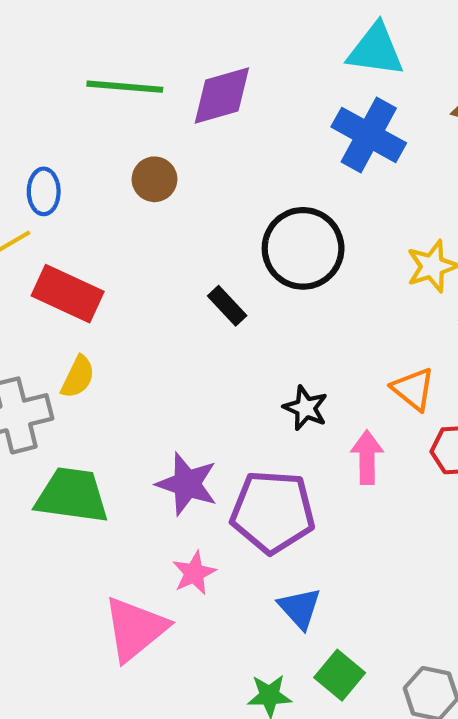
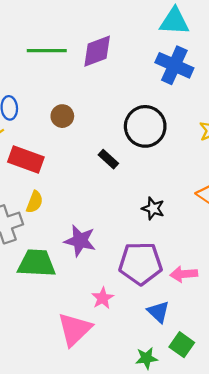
brown circle: (154, 179) -> (62, 116), moved
pink arrow: (367, 457) -> (184, 274), moved, turned -90
purple star: (187, 484) -> (80, 241), moved

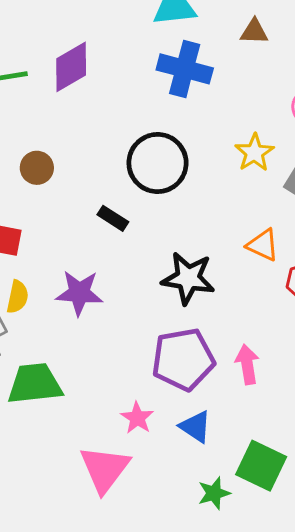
black star: (153, 208) -> (188, 278), size x1.6
purple star: (80, 241) -> (79, 293), moved
pink arrow: (184, 274) -> (247, 364), turned 95
blue triangle: (158, 312) -> (195, 427), moved
green square: (182, 345) -> (261, 466), size x1.4

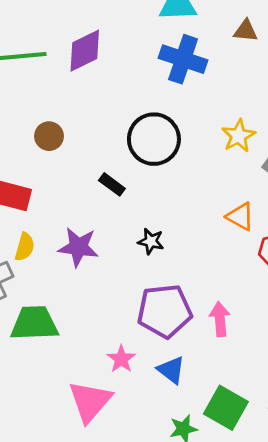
black star: (188, 278) -> (151, 241), moved, size x0.6

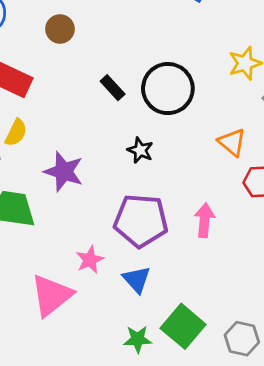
black circle: (154, 139) -> (168, 89), moved
purple star: (78, 247) -> (64, 172), moved
pink arrow: (220, 319) -> (204, 220), moved

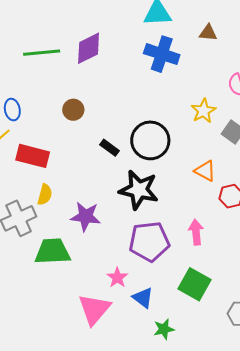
brown circle: (60, 29) -> (73, 110), moved
black star: (140, 150) -> (139, 190), size x2.0
blue triangle: (137, 279) -> (143, 298), moved
green square: (183, 326) -> (195, 284), moved

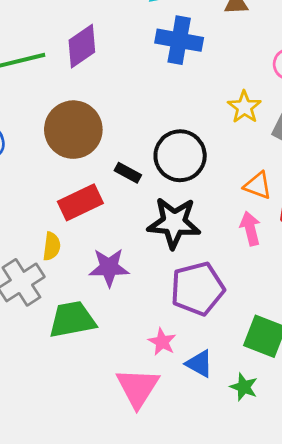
brown circle: (73, 110) -> (73, 130), size x2.0
red rectangle: (33, 156) -> (80, 202), moved, turned -32
pink arrow: (196, 232) -> (250, 228), moved
green star: (164, 329) -> (244, 387), moved, turned -30

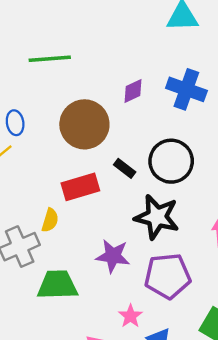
blue cross: (179, 40) -> (186, 89), moved
purple diamond: (82, 46) -> (133, 91), moved, size x0.7
purple star: (109, 267) -> (113, 256), moved

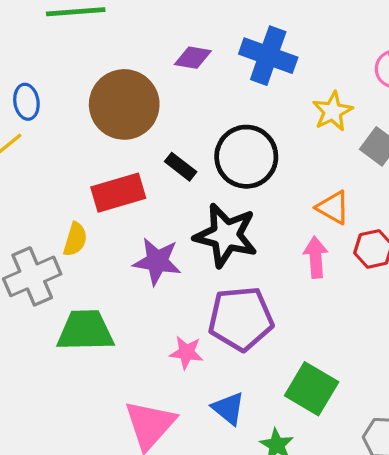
purple diamond: (133, 91) -> (193, 58), turned 35
purple star: (113, 256) -> (157, 261), moved
pink star: (130, 316) -> (186, 352), moved, turned -30

